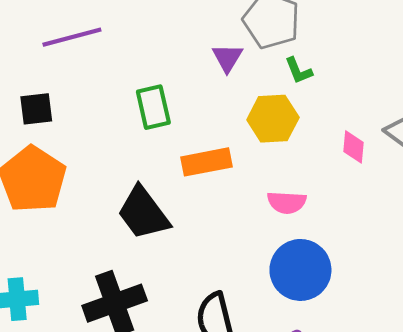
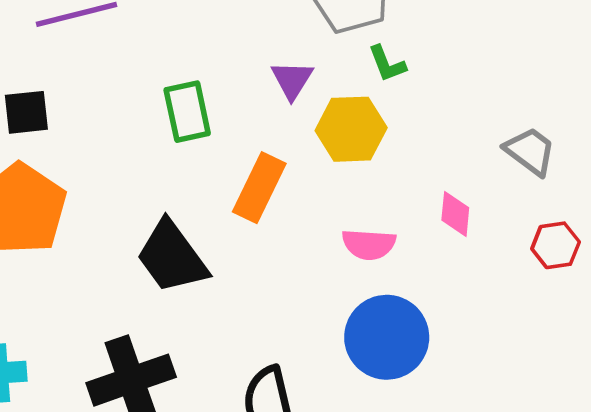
purple triangle: (227, 58) -> (292, 80), moved
pink diamond: (353, 147) -> (455, 214), moved
orange rectangle: (206, 162) -> (259, 188), turned -54

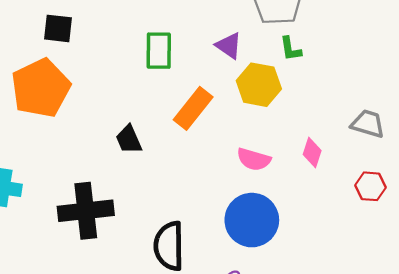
purple triangle: (292, 80) -> (229, 46), turned -40
gray trapezoid: (530, 151) -> (368, 124), turned -33
black trapezoid: (172, 257) -> (129, 139), size x0.6

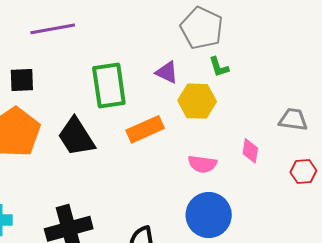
green rectangle: (159, 51) -> (109, 86), size x1.4
orange rectangle: (193, 108) -> (145, 129), turned 36
black trapezoid: (129, 139) -> (76, 137), moved, size x1.6

